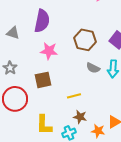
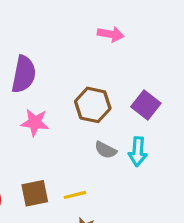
brown square: (43, 80) -> (35, 193), moved

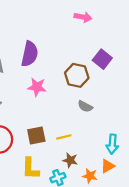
pink arrow: (111, 34) -> (83, 17), moved
purple square: (146, 105) -> (102, 59), moved
cyan arrow: (138, 152) -> (112, 144), moved

